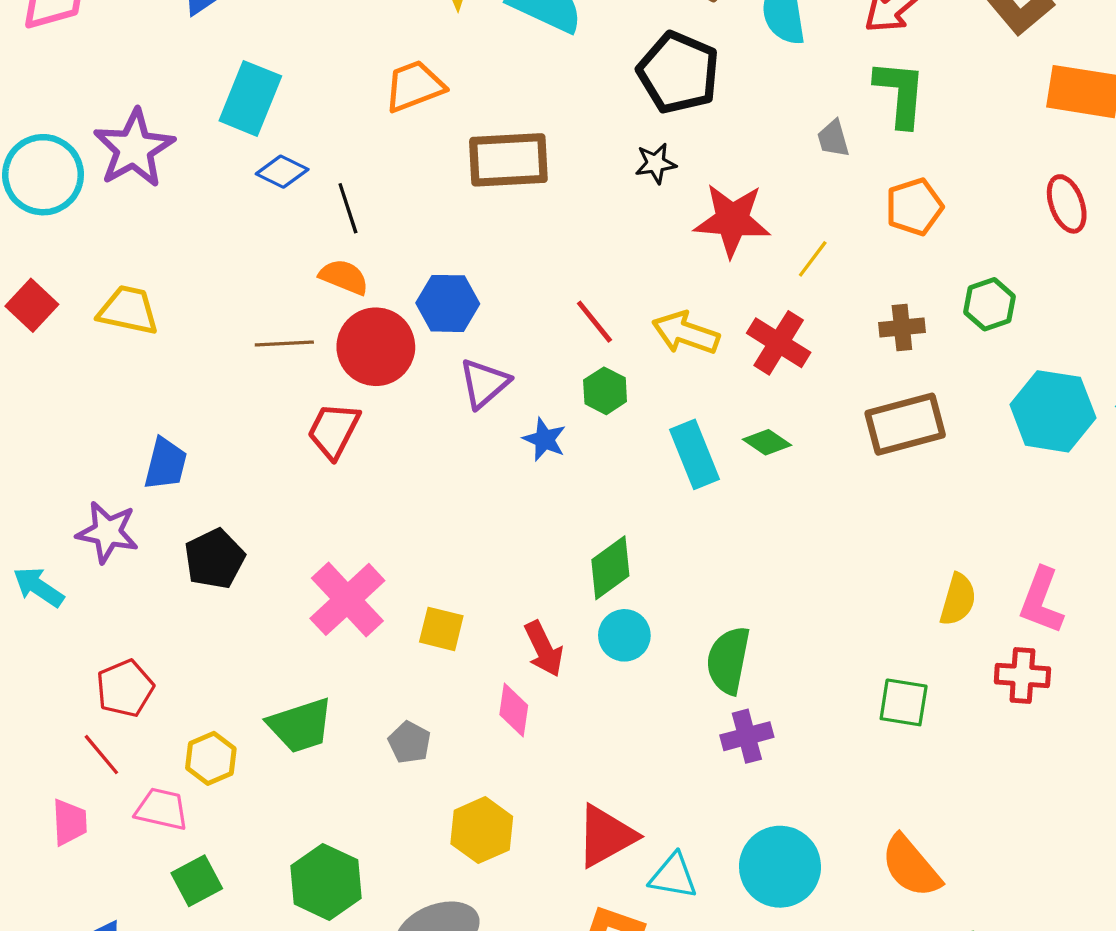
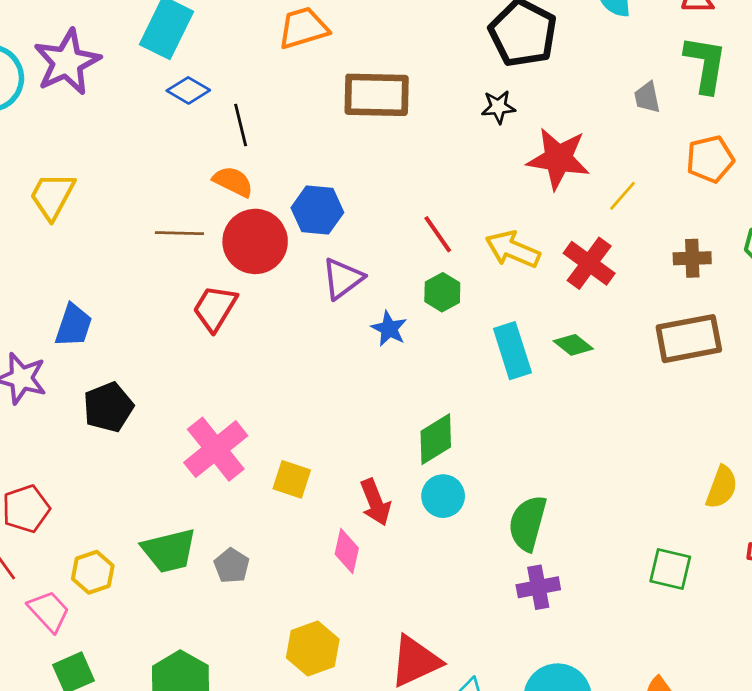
yellow trapezoid: (128, 310) -> (52, 196), turned -78
gray pentagon: (409, 742) -> (232, 566), moved
pink trapezoid: (162, 809) -> (49, 611), turned 30

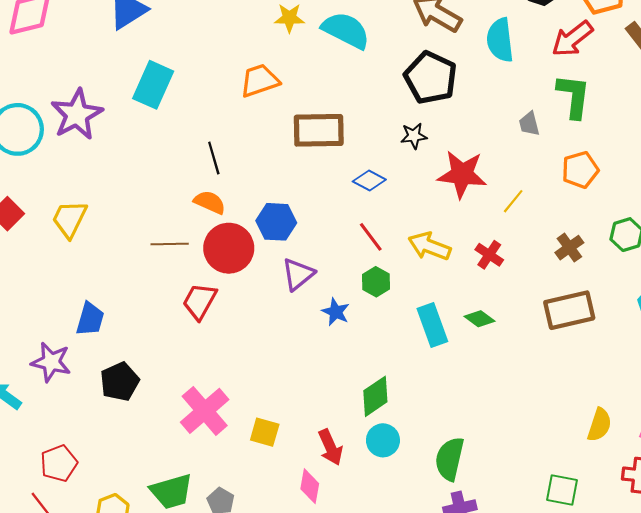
blue diamond: (188, 90) -> (369, 181), moved
brown cross: (692, 258) -> (569, 248), turned -32
red cross: (589, 263) -> (489, 255), size x0.7

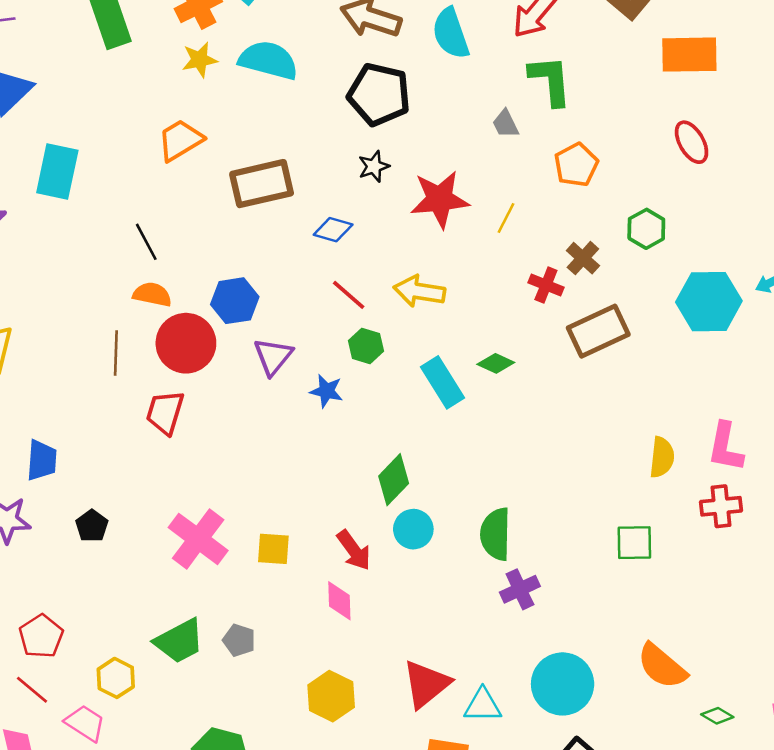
brown line: (170, 244) -> (116, 353), turned -75
red cross: (489, 255) -> (546, 285), moved
black pentagon: (120, 382) -> (92, 526), size x0.7

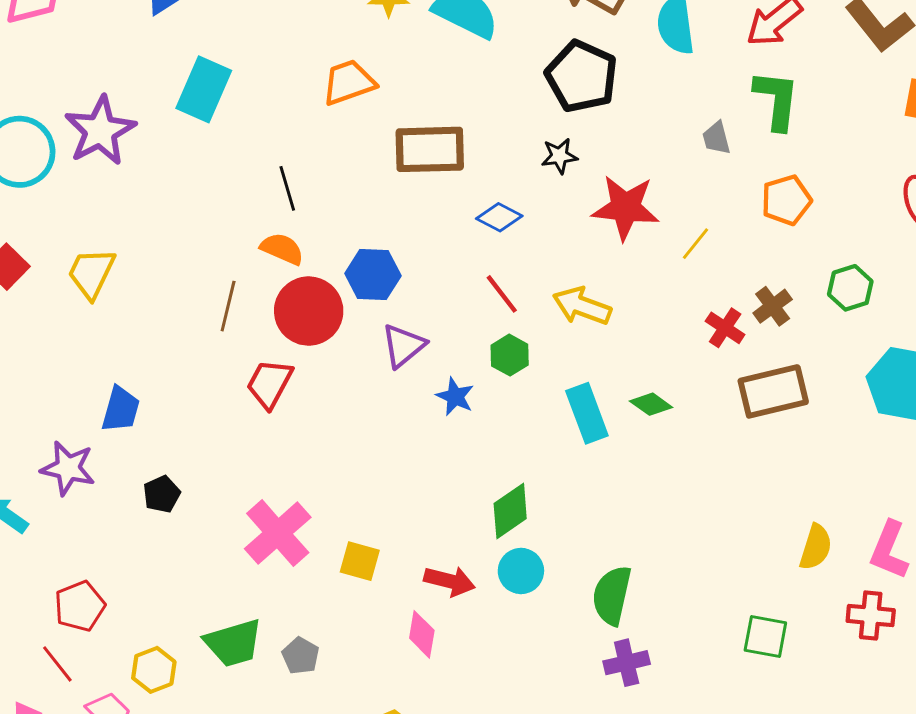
red arrow: (354, 550) -> (450, 581), turned -51

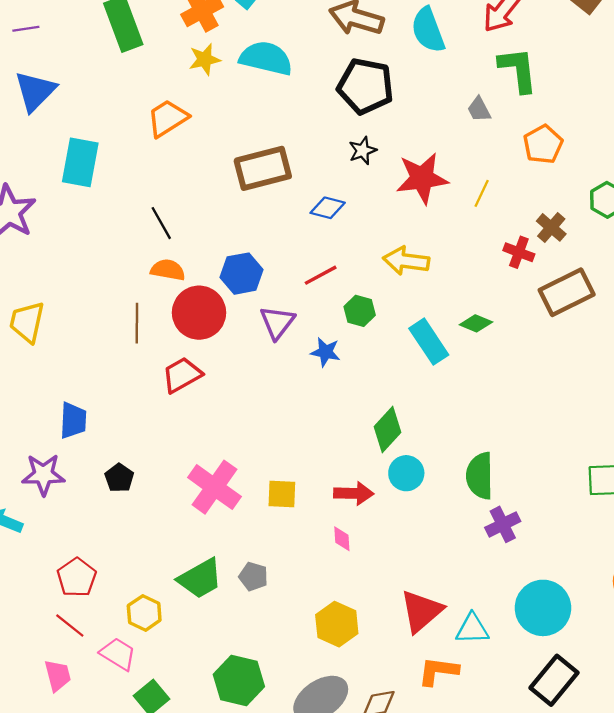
orange trapezoid: (349, 82) -> (168, 118), moved
red line: (502, 294) -> (321, 275), moved, turned -68
red trapezoid: (270, 384) -> (182, 375), turned 45
pink diamond: (422, 634) -> (342, 539), size x0.7

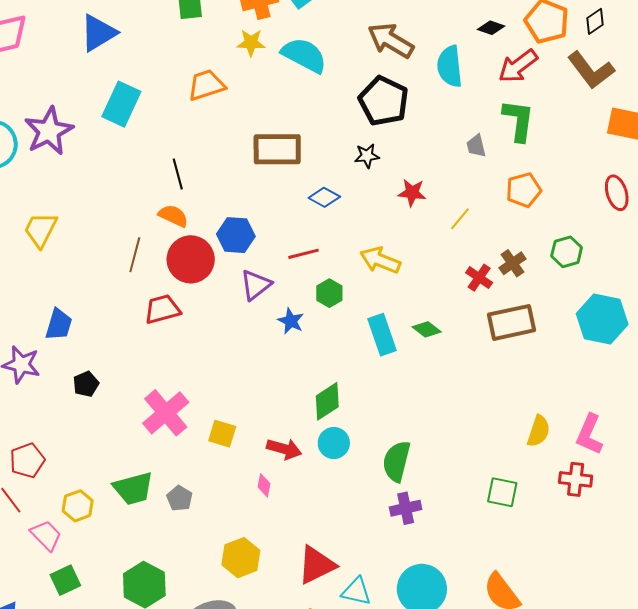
red star: (422, 178) -> (412, 193), size x0.6

